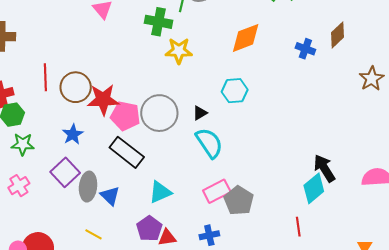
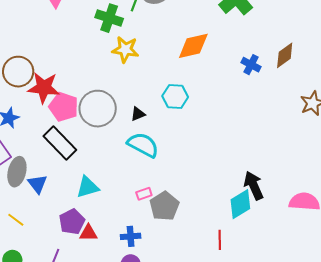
cyan semicircle: (209, 143) -> (143, 145), turned -36
pink rectangle: (217, 191) -> (144, 194), size x0.6

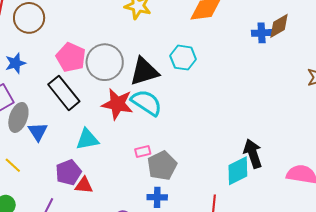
brown diamond: (285, 55) -> (279, 26), moved
blue cross: (251, 65) -> (262, 33), turned -36
red star: (44, 88) -> (117, 104), moved
black triangle: (138, 114) -> (144, 71), size x2.0
blue cross: (131, 236) -> (157, 197), moved

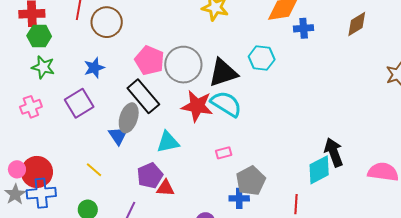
blue cross: (262, 33) -> (304, 28), moved
gray ellipse: (18, 117) -> (129, 118), moved
gray pentagon: (162, 166) -> (251, 181), moved

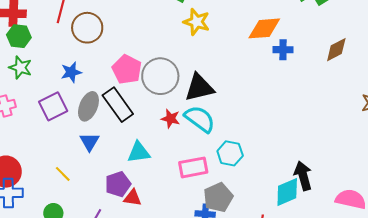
cyan hexagon: (262, 58) -> (230, 153), moved
red star: (197, 106) -> (171, 119), size x0.6
gray ellipse: (129, 118) -> (88, 106), moved
pink rectangle: (224, 153) -> (193, 167), size x1.8

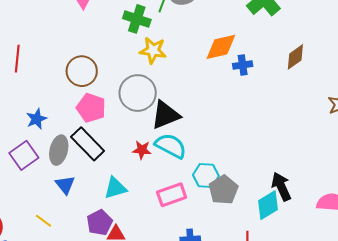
brown circle: (87, 28) -> (82, 71), moved
gray circle: (160, 76) -> (138, 93), moved
gray pentagon: (218, 197) -> (223, 190), moved

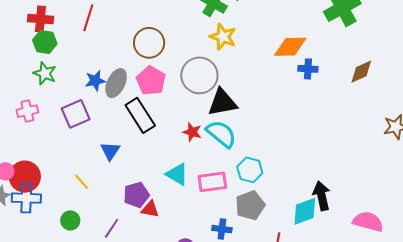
gray ellipse: (59, 150) -> (116, 83), moved
cyan triangle: (115, 188) -> (177, 174), moved, turned 35
gray pentagon: (223, 190) -> (250, 205), moved

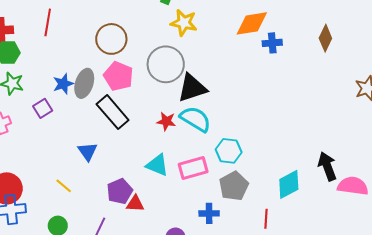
brown diamond: (361, 72) -> (325, 38), turned -32
purple square: (76, 114) -> (43, 108), moved, size x0.7
black arrow: (322, 196) -> (327, 166), moved

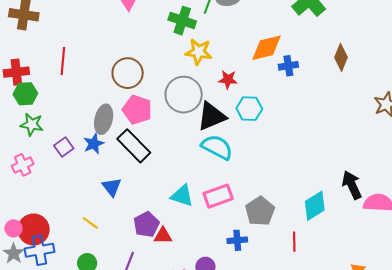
blue star: (63, 84) -> (94, 144), moved
red star: (166, 121) -> (228, 80), moved
cyan hexagon: (229, 151) -> (249, 109), moved

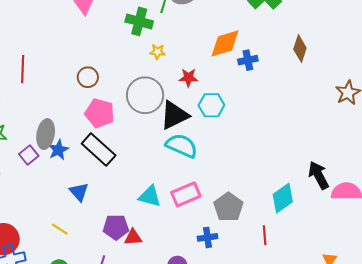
yellow star: (199, 52) -> (157, 52), size x0.6
brown circle: (128, 73) -> (88, 77), size x0.7
gray ellipse: (104, 119) -> (46, 134), moved
purple pentagon: (146, 224) -> (116, 227), turned 30

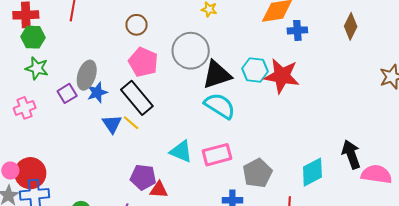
red star: (188, 78) -> (282, 76), moved, size x1.8
blue triangle: (79, 192) -> (112, 124), moved
yellow line: (60, 229) -> (131, 123), moved

